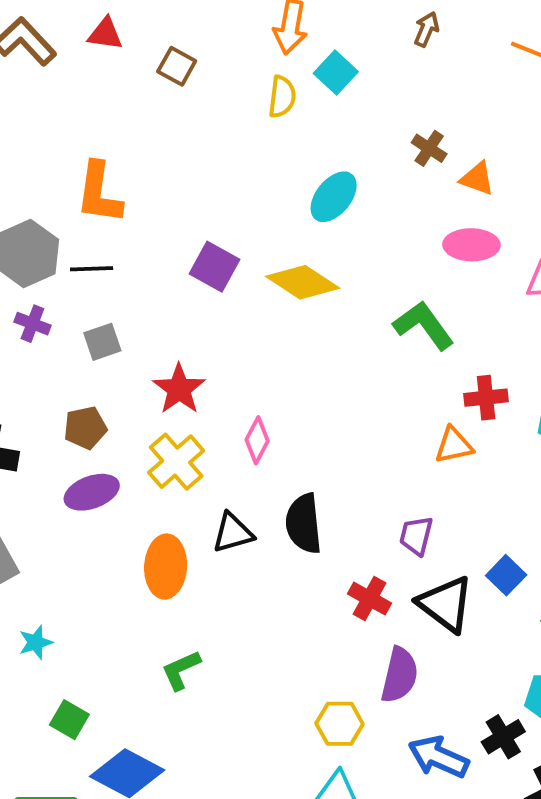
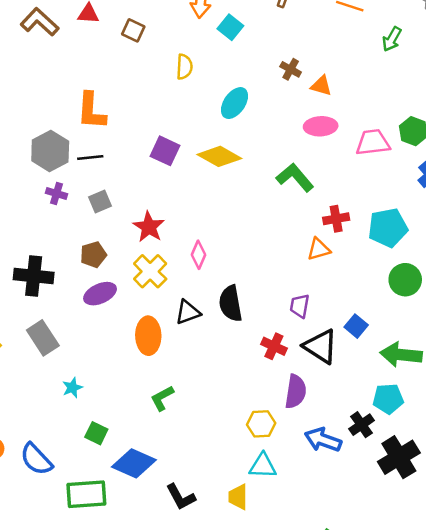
yellow semicircle: (282, 97) -> (184, 67), moved

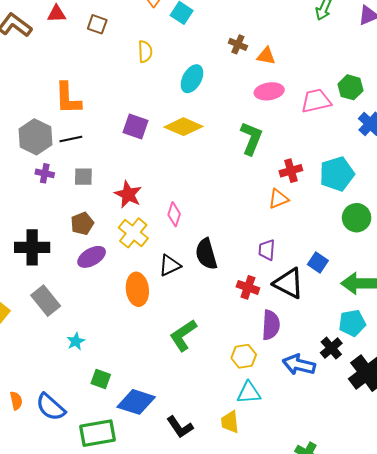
green L-shape: (295, 177) -> (251, 138), turned 68
gray square: (100, 202) -> (83, 177), turned 30
green L-shape: (162, 398) -> (183, 335), moved, size x1.4

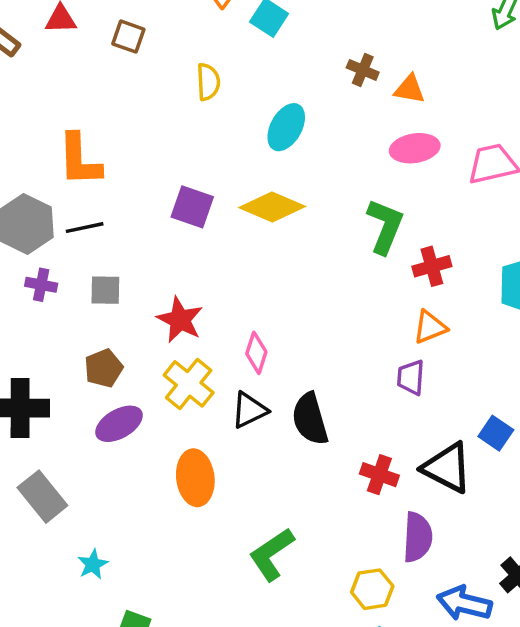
red cross: (291, 171) -> (432, 266), moved
purple trapezoid: (267, 250) -> (411, 377), moved
black triangle: (170, 265) -> (249, 410), moved

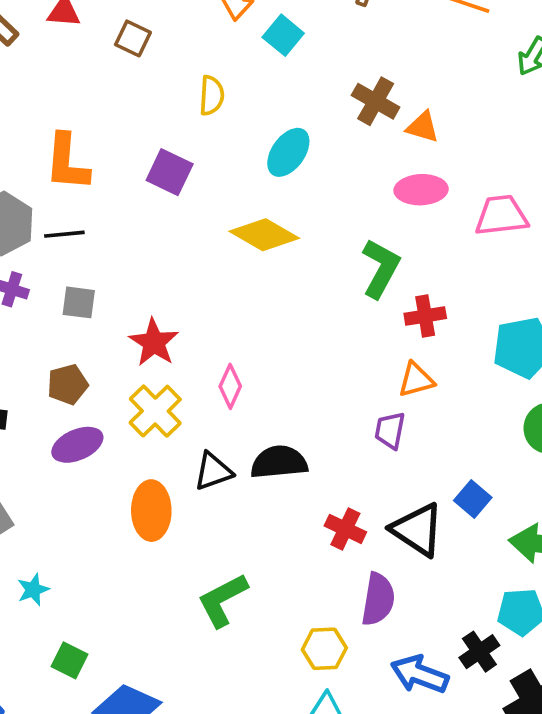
brown cross: (363, 70) -> (376, 101), size x1.4
purple square: (192, 207) -> (170, 172), moved
black triangle: (249, 410) -> (213, 471), moved
black semicircle: (310, 419) -> (279, 462), turned 94

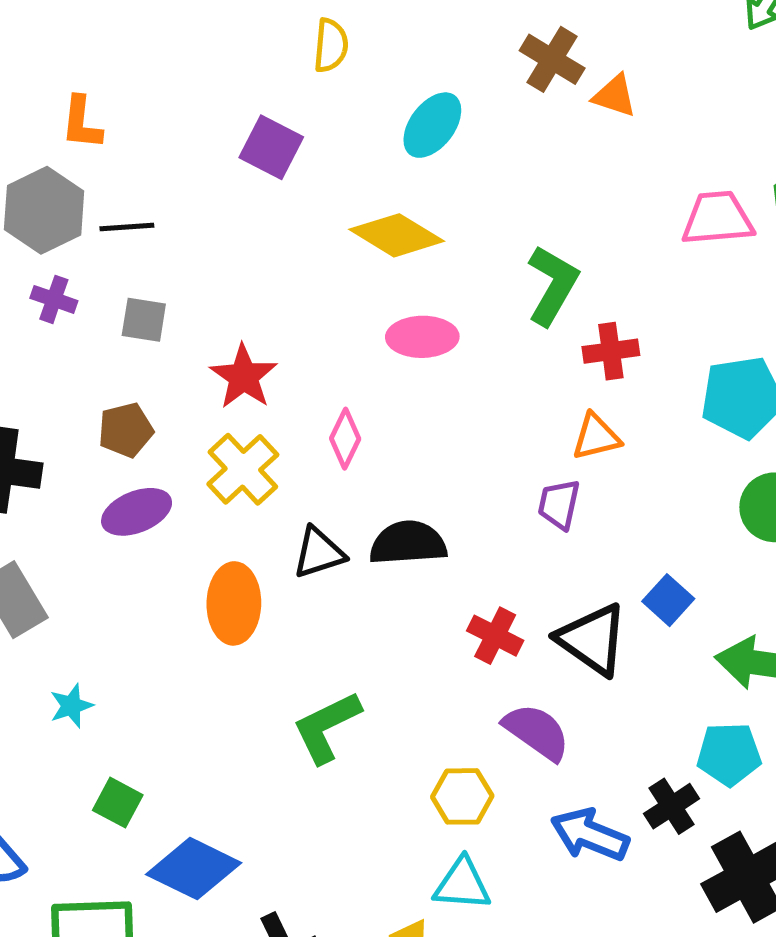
orange L-shape: (67, 162) -> (82, 123), moved, size x0.7
pink ellipse: (421, 190) -> (422, 337), moved
purple semicircle: (378, 599) -> (537, 732), turned -66

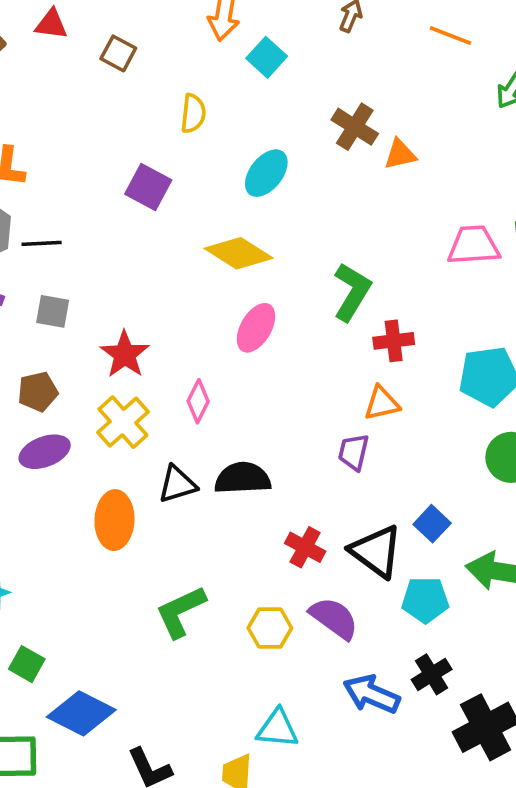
orange triangle: (615, 96) -> (400, 154), turned -32
pink ellipse: (422, 337) -> (256, 328), turned -60
cyan pentagon: (729, 754) -> (425, 600), moved
yellow hexagon: (462, 796) -> (270, 628), moved

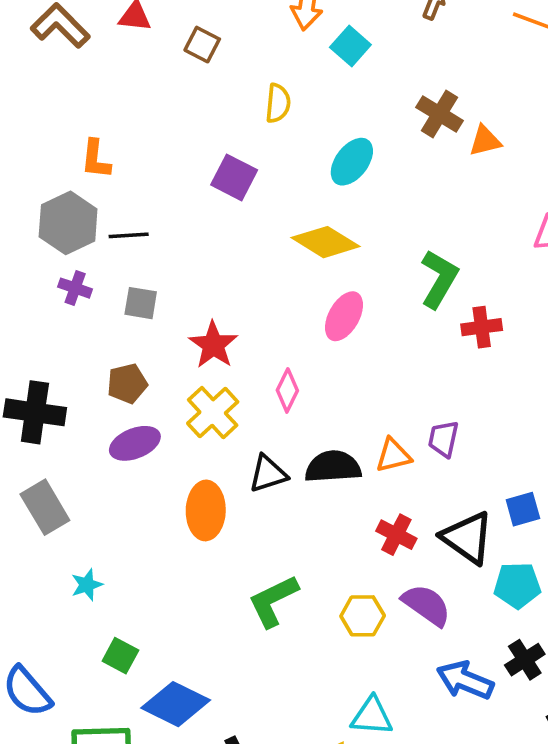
orange triangle: (382, 403) -> (393, 455), moved
blue square: (432, 524) -> (523, 509), turned 32

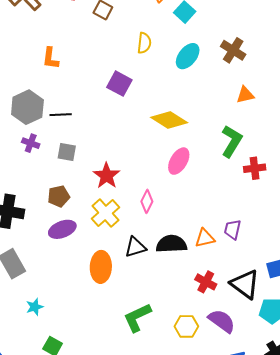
orange triangle: (485, 141) -> (245, 95), moved
orange L-shape: (96, 159) -> (51, 58), moved
cyan ellipse: (352, 162) -> (188, 56), moved

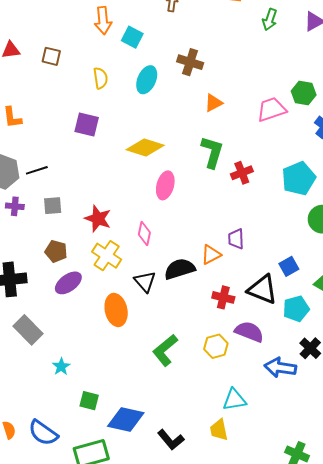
brown pentagon: (59, 196) -> (56, 251), turned -30
black triangle: (135, 247) -> (145, 282), turned -40

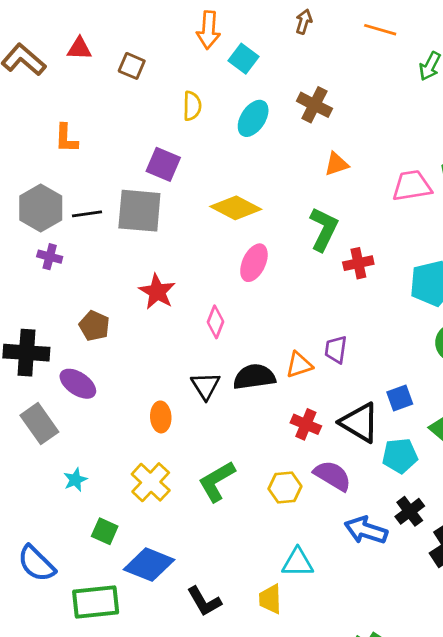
gray square: (53, 206) -> (139, 211), moved, size x1.8
yellow cross: (107, 256) -> (151, 482), moved
purple ellipse: (68, 283) -> (78, 384), moved, turned 60
orange ellipse: (116, 310) -> (161, 417), size x0.7

